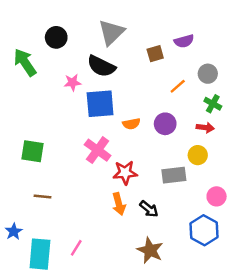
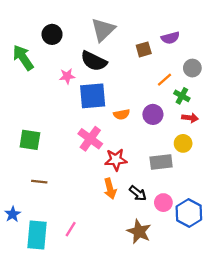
green cross: (213, 104) -> (182, 96), moved
pink circle: (217, 196) -> (163, 203), moved

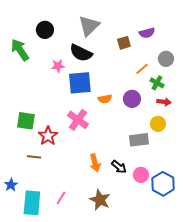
red star: (116, 160) -> (48, 136), moved, turned -30
brown star: (139, 232) -> (100, 200), moved

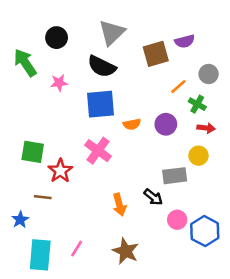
brown square: (124, 43) -> (156, 54), size x1.5
pink star: (58, 66) -> (59, 83), moved
black arrow: (119, 167) -> (153, 197), moved
blue star: (11, 185) -> (20, 220), moved

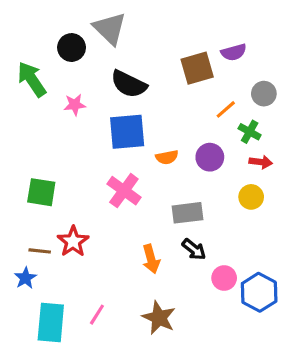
gray triangle: (112, 33) -> (110, 28), moved, turned -32
red star: (60, 171) -> (73, 241), moved
gray rectangle: (175, 176) -> (188, 213), moved
brown line: (43, 197) -> (40, 251), moved

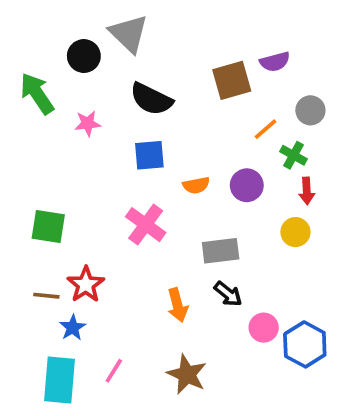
blue square: (127, 132) -> (149, 155), size x0.7
red arrow: (261, 162) -> (307, 191), turned 80
blue star: (25, 278) -> (73, 328), moved

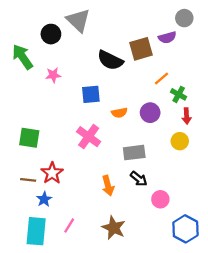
black semicircle: (151, 99) -> (110, 60), moved
gray circle: (310, 110) -> (184, 18), moved
blue hexagon: (305, 344) -> (185, 229), moved

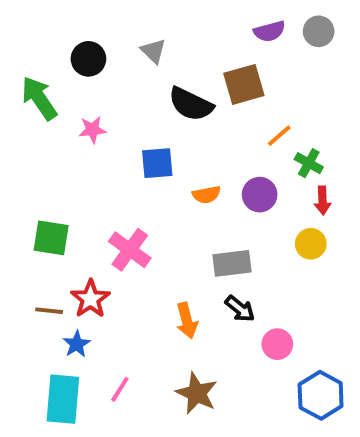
gray triangle: (78, 20) -> (153, 51), moved, size x0.6
purple semicircle: (167, 37) -> (269, 31), moved
pink cross: (89, 137) -> (130, 250), moved

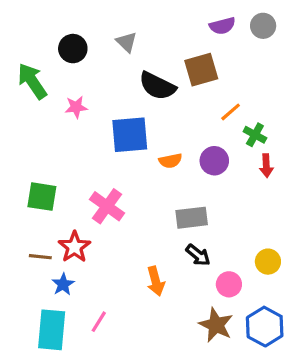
blue square: (157, 163) -> (130, 135), size x1.4
yellow circle: (311, 244) -> (268, 262), moved
orange arrow: (187, 321) -> (156, 281), moved
brown star: (197, 393) -> (216, 325), moved

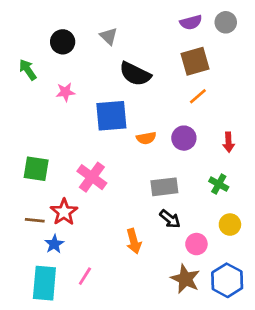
brown square: (201, 70) -> (195, 61), moved
green arrow: (32, 81) -> (28, 70), size x0.7
green cross: (255, 135) -> (219, 184), moved

